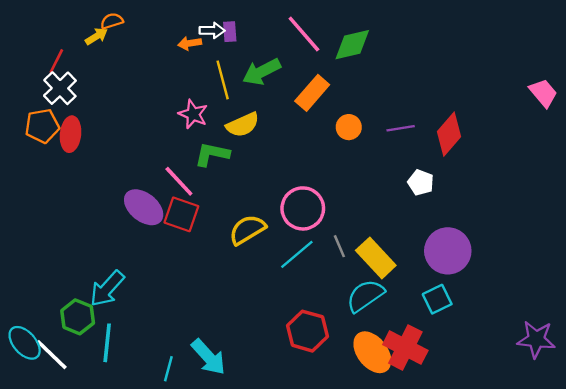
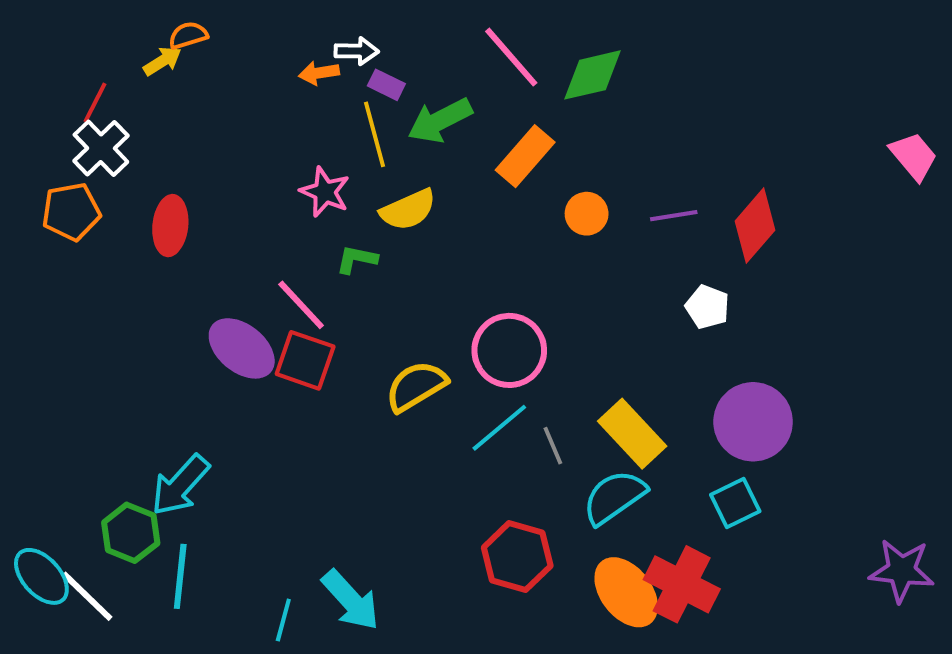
purple rectangle: (230, 32) -> (386, 85), moved, turned -60
red ellipse: (71, 134) -> (170, 226), moved
green L-shape: (212, 154) -> (357, 259), size x0.7
gray line: (339, 246) -> (553, 446), moved

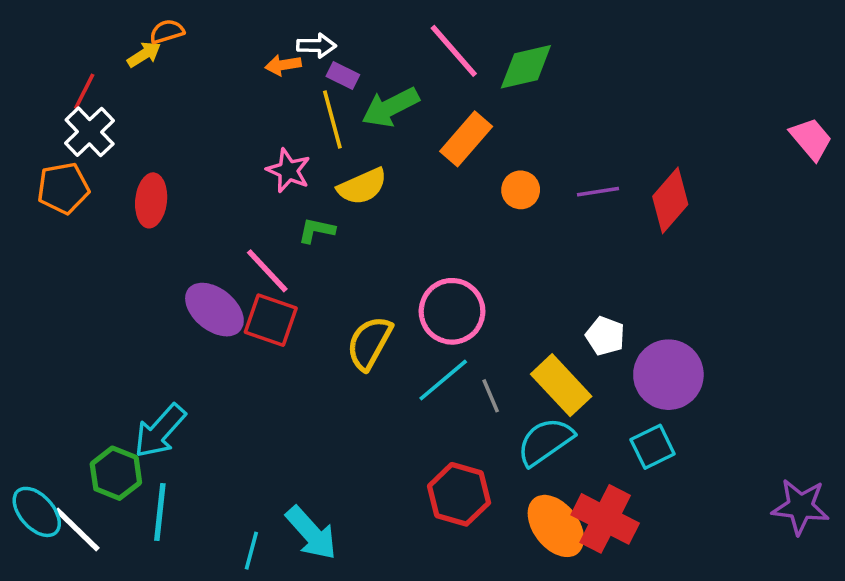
white pentagon: (707, 307) -> (605, 336), moved
yellow semicircle: (416, 386) -> (369, 343), turned -30

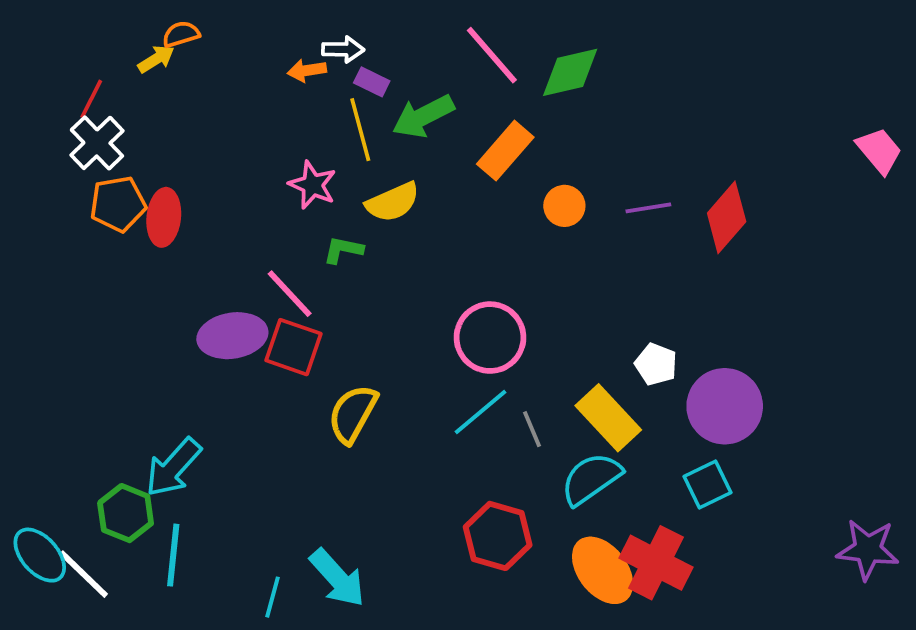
orange pentagon: (63, 188) -> (118, 204), moved
purple ellipse: (214, 310) -> (232, 336), turned -48
yellow semicircle: (369, 343) -> (353, 414), moved

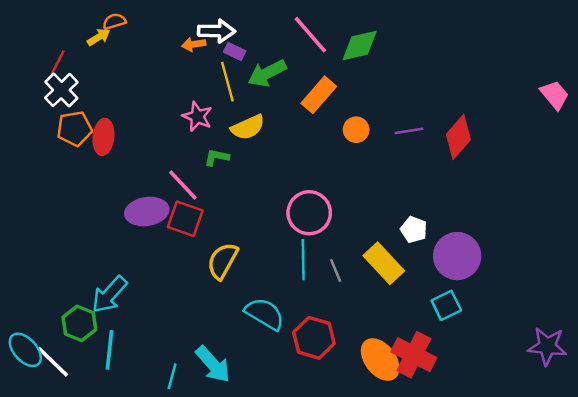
white arrow: (343, 49) -> (217, 31), size x1.4
cyan line: (480, 412) -> (303, 260), turned -51
cyan semicircle: (591, 479) -> (265, 314), moved, turned 66

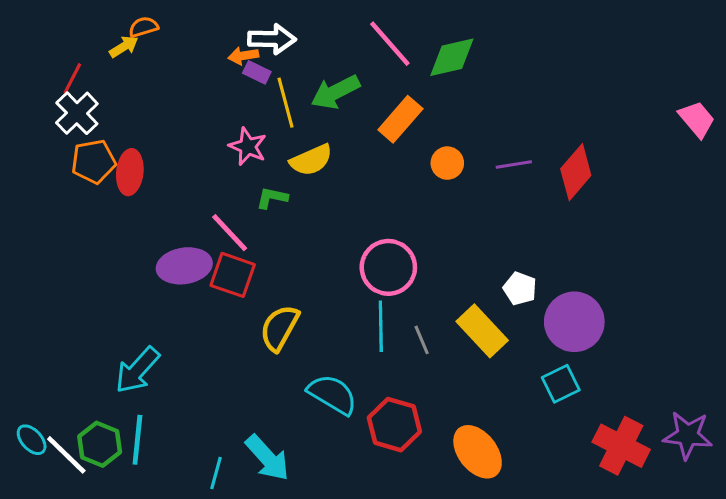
purple rectangle: (235, 52) -> (257, 72), moved
green hexagon: (79, 323) -> (100, 444), moved
cyan ellipse: (25, 350) -> (32, 440), size x0.7
red cross: (414, 355) -> (621, 446), moved

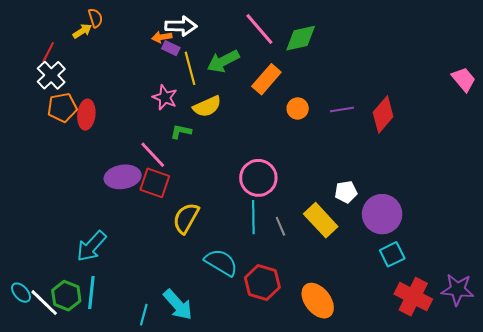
orange semicircle: (143, 27) -> (95, 18), turned 90
white pentagon: (520, 289) -> (346, 192), turned -30
cyan square: (561, 384) -> (392, 254), moved

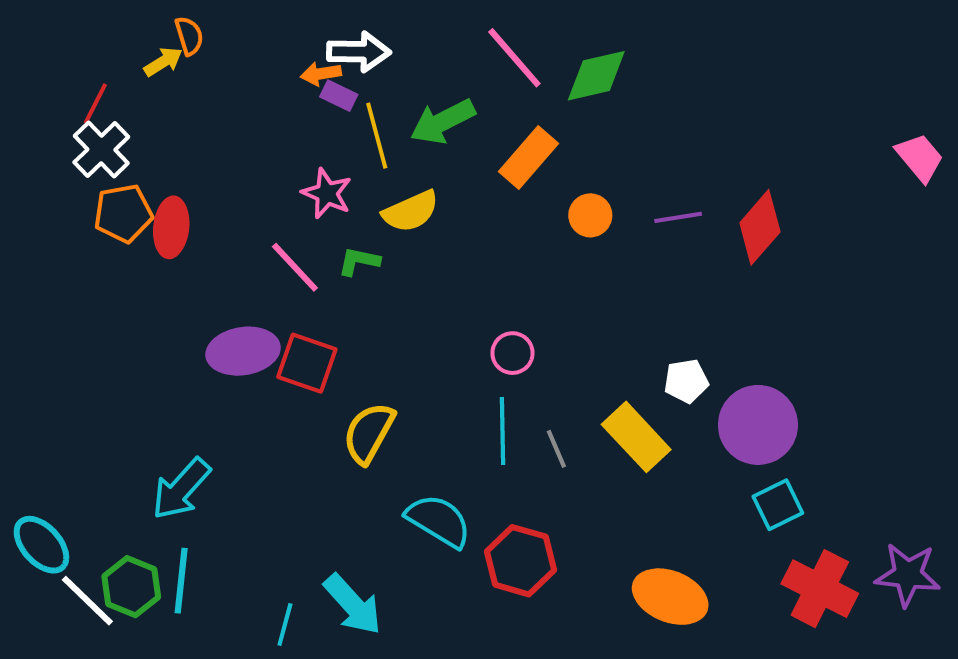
pink line: (153, 155) -> (295, 267), moved
pink circle: (258, 178) -> (512, 353), size x0.6
cyan ellipse: (21, 293) -> (41, 545), moved, size x1.4
orange ellipse: (318, 301) -> (670, 597), moved, turned -30

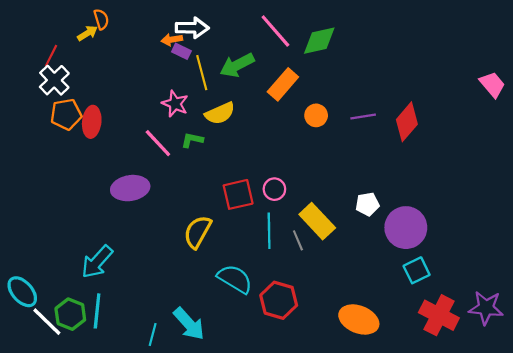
red square: (307, 363) -> (238, 194), moved, turned -32
yellow rectangle: (636, 437) -> (317, 221), moved

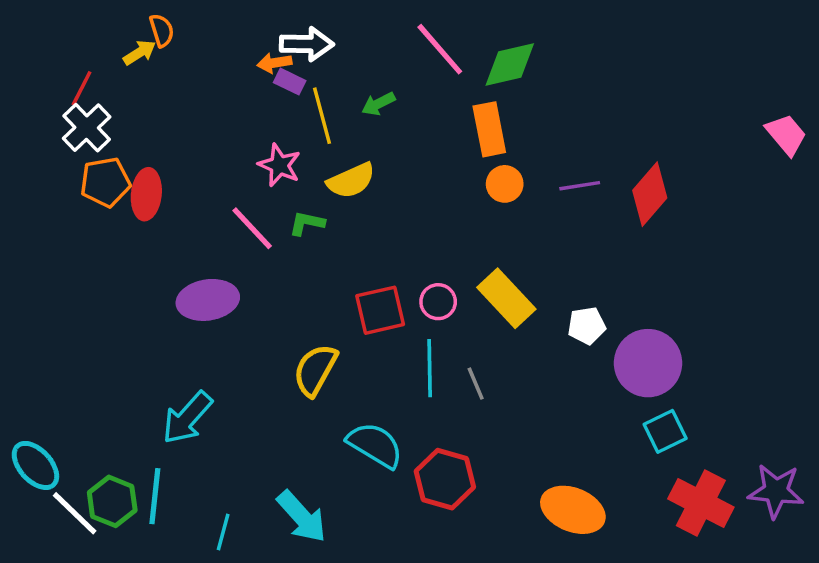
green arrow: (237, 65) -> (378, 104), size x0.6
orange rectangle: (283, 84) -> (489, 129), moved, turned -52
yellow rectangle: (317, 221) -> (506, 298), moved
cyan arrow: (97, 262) -> (187, 418), moved
cyan line: (153, 334) -> (223, 532), moved

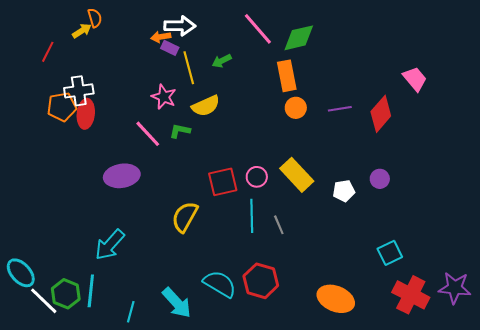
white cross: (87, 128) -> (79, 91), moved, turned 36
pink trapezoid: (786, 134) -> (415, 79), moved
purple circle: (648, 363) -> (380, 179), moved, size x0.5
cyan semicircle: (375, 445) -> (220, 284), moved

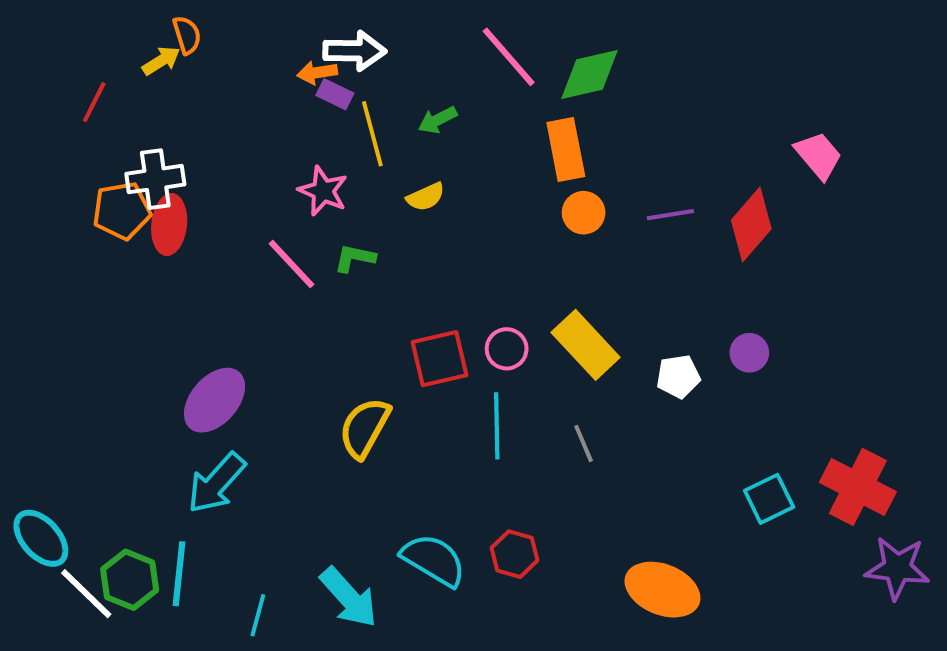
yellow semicircle: (206, 106) -> (426, 197), moved, size x0.7
purple ellipse: (122, 176) -> (215, 400), moved, turned -40
gray line: (279, 225) -> (584, 444), moved
red hexagon: (261, 281) -> (514, 554), size x0.7
red cross: (411, 295) -> (858, 487), moved

